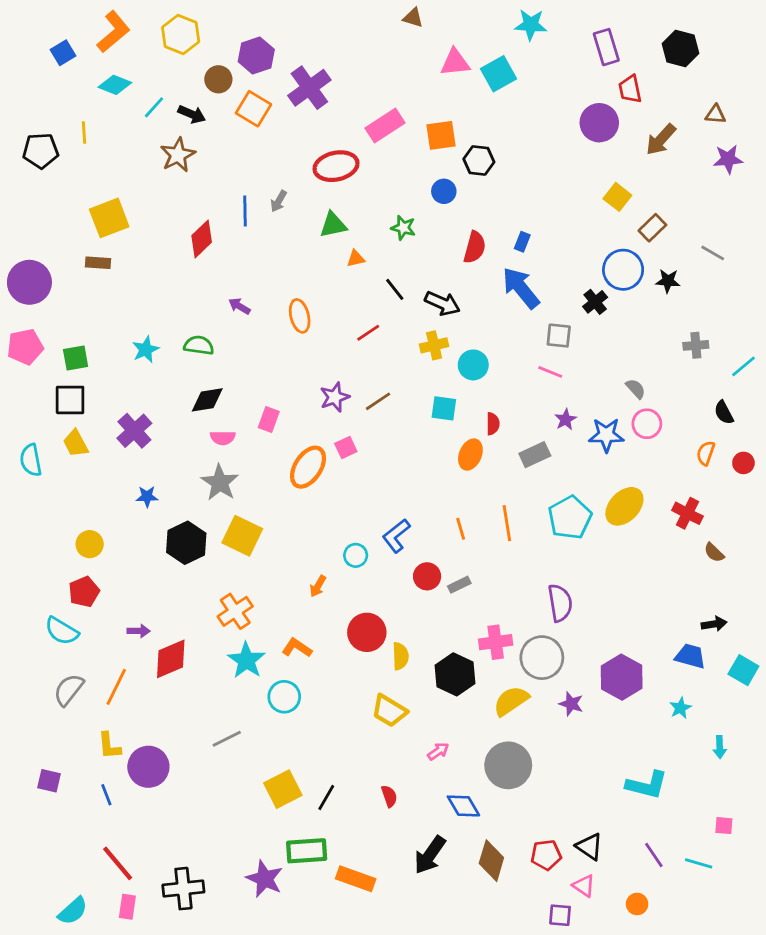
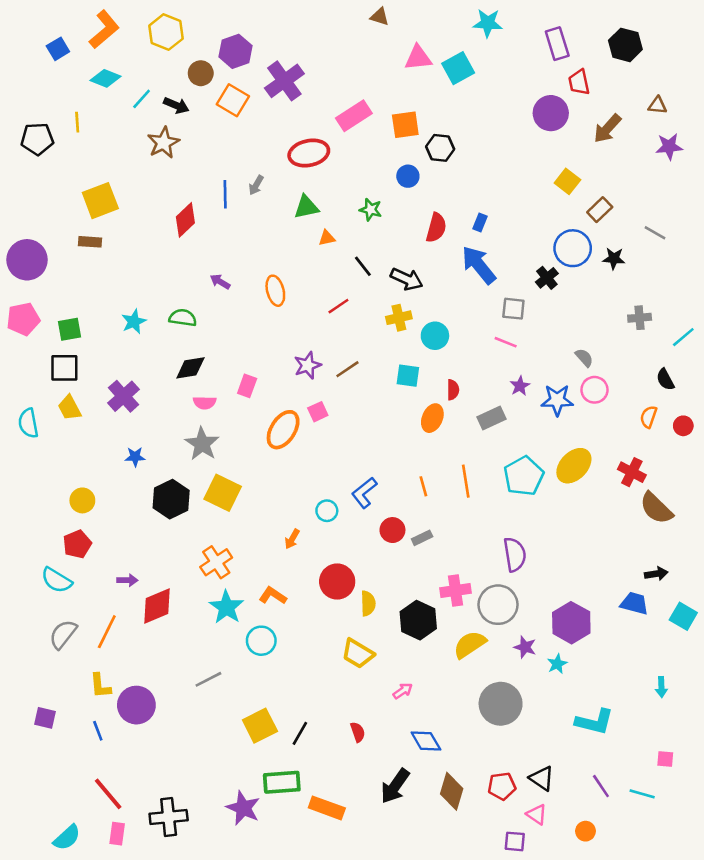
brown semicircle: (714, 553) -> (656, 508), size x1.8
cyan star: (680, 708) -> (557, 664), moved
gray circle: (508, 765) -> (501, 704), moved

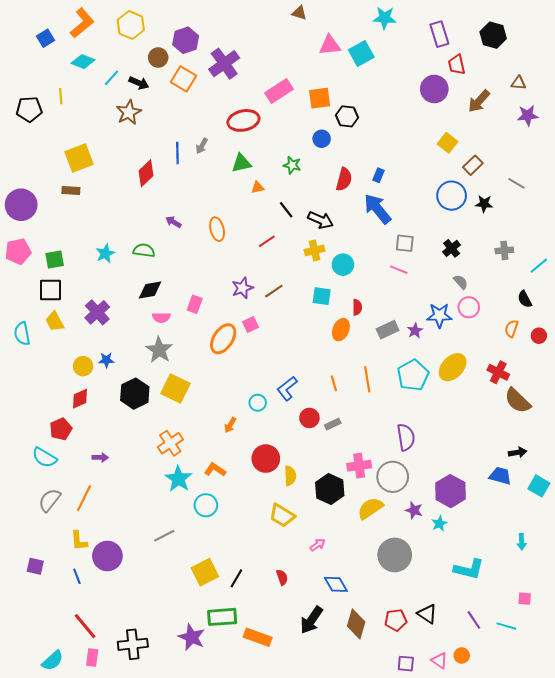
black cross: (547, 278) -> (452, 248), moved
purple star: (520, 386) -> (415, 331), moved
yellow circle: (82, 500) -> (83, 366), moved
red diamond: (157, 606) -> (80, 399), moved, size x0.7
pink triangle: (537, 814) -> (439, 661), moved

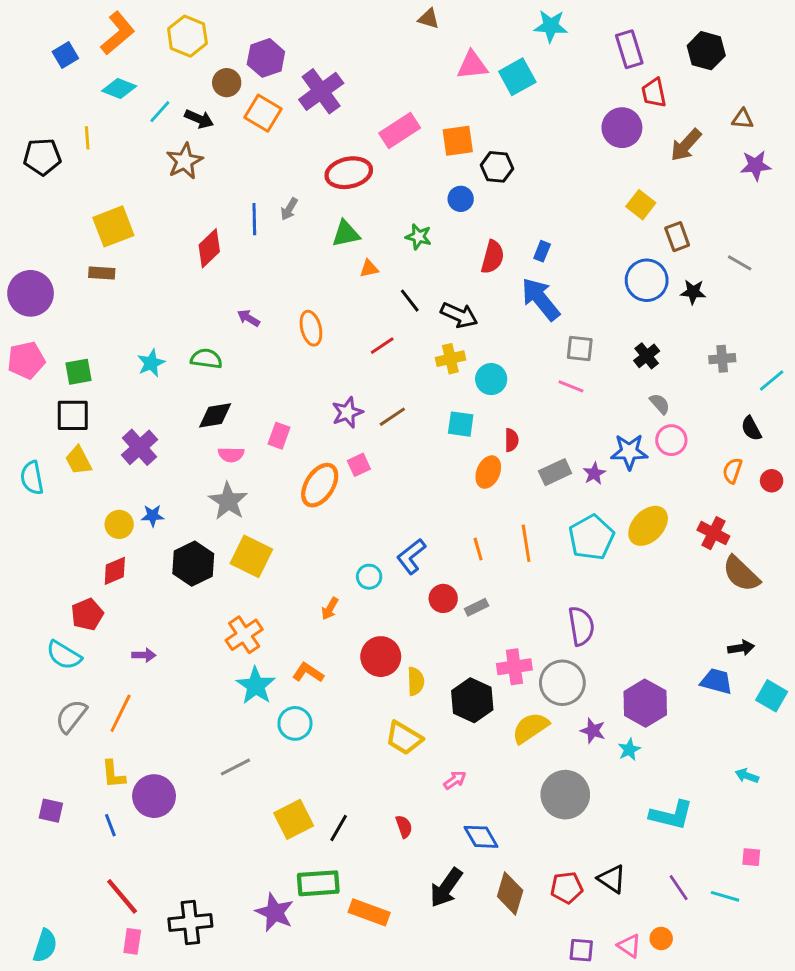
brown rectangle: (473, 165) -> (677, 237), turned -66
cyan arrow: (522, 542) -> (747, 776), turned 112
cyan semicircle: (53, 661) -> (45, 946), moved, turned -30

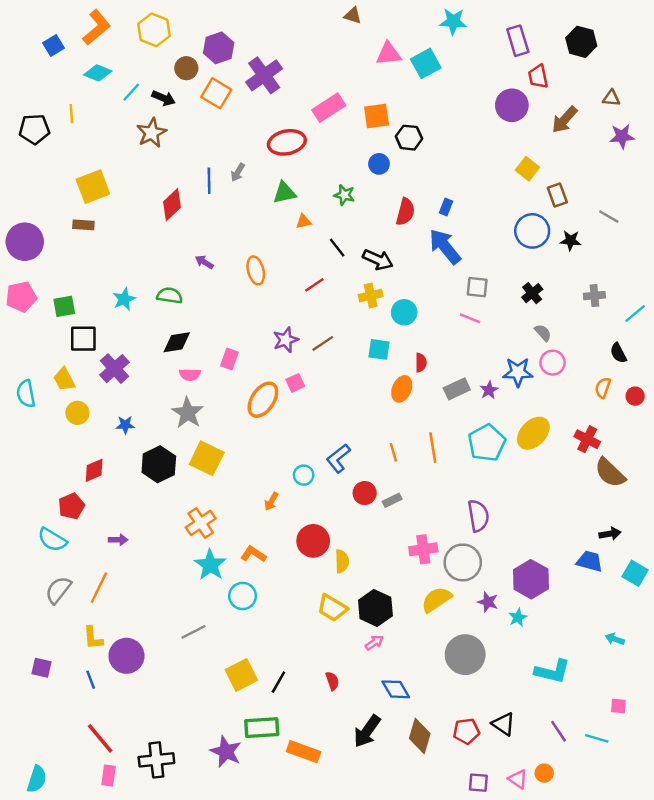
black square: (73, 415) -> (83, 339), moved
yellow circle: (119, 524) -> (77, 413), moved
black hexagon: (472, 700) -> (375, 608), moved

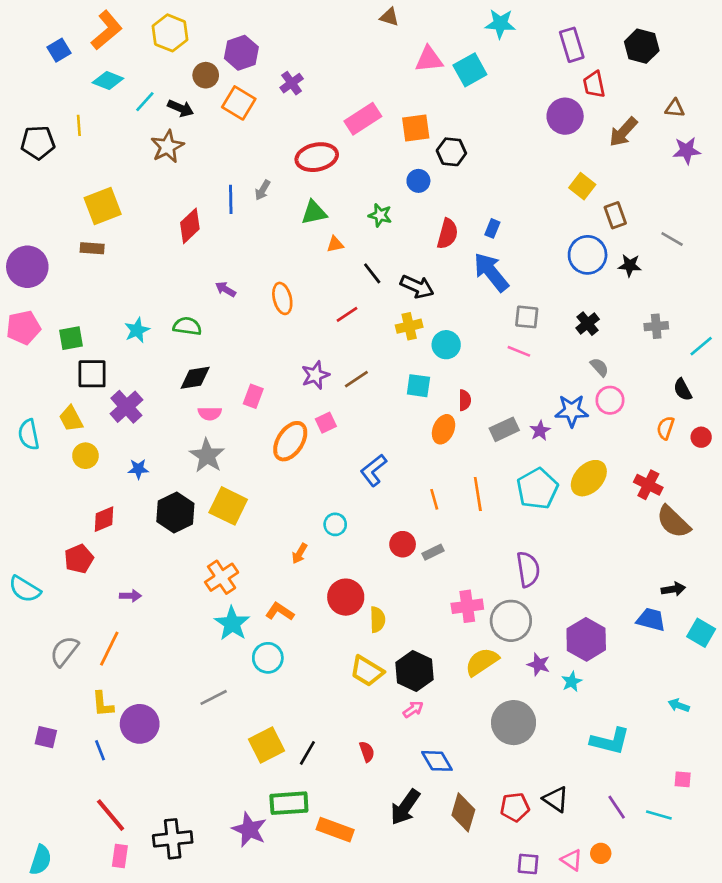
purple cross: (264, 75) -> (292, 83), size x0.6
blue L-shape: (338, 458) -> (373, 470), moved
cyan semicircle: (52, 540) -> (25, 589), moved

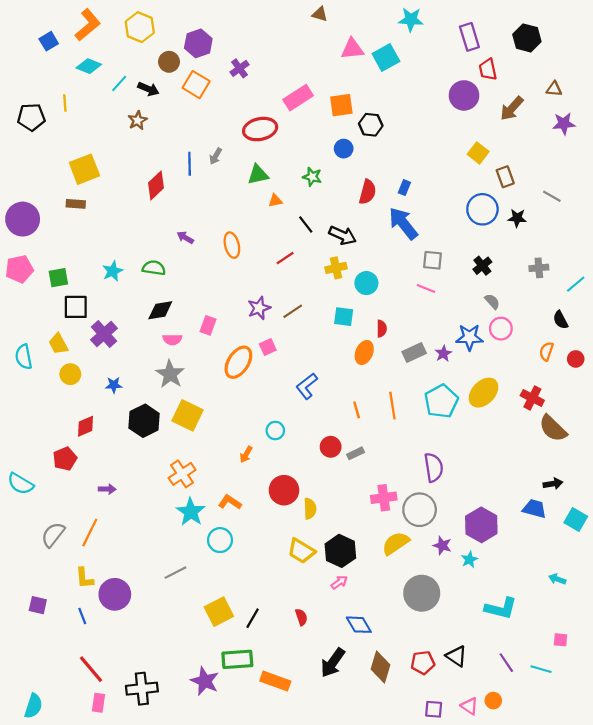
brown star: (167, 147) -> (138, 120), size x0.7

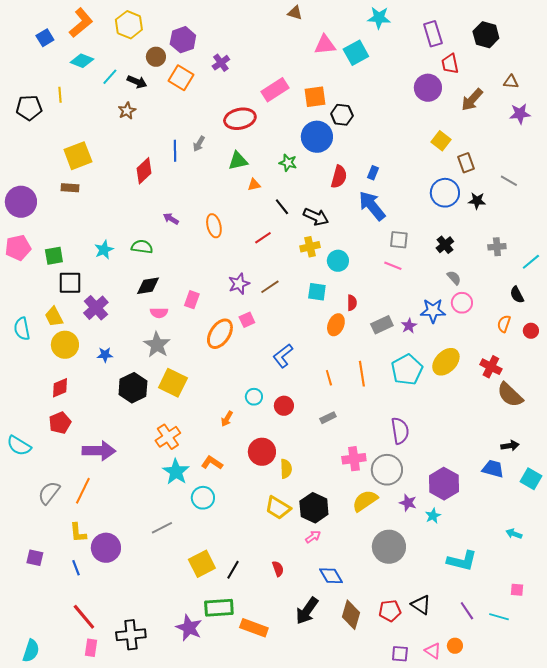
blue circle: (344, 149) -> (317, 137), size x1.8
yellow circle: (70, 374) -> (65, 345), size x1.4
red diamond: (86, 426) -> (60, 388), moved
red circle: (331, 447) -> (284, 406), moved
purple arrow: (107, 489) -> (99, 451), size x2.0

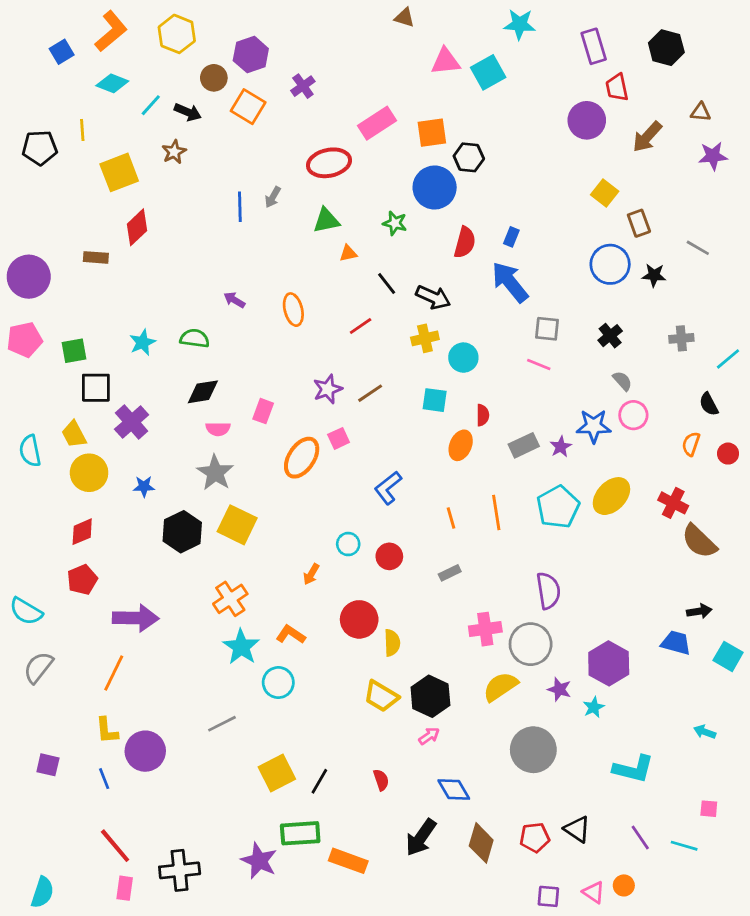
yellow square: (78, 156) -> (119, 172), moved
red diamond: (144, 171) -> (137, 227), moved
gray semicircle: (49, 493) -> (38, 667), moved

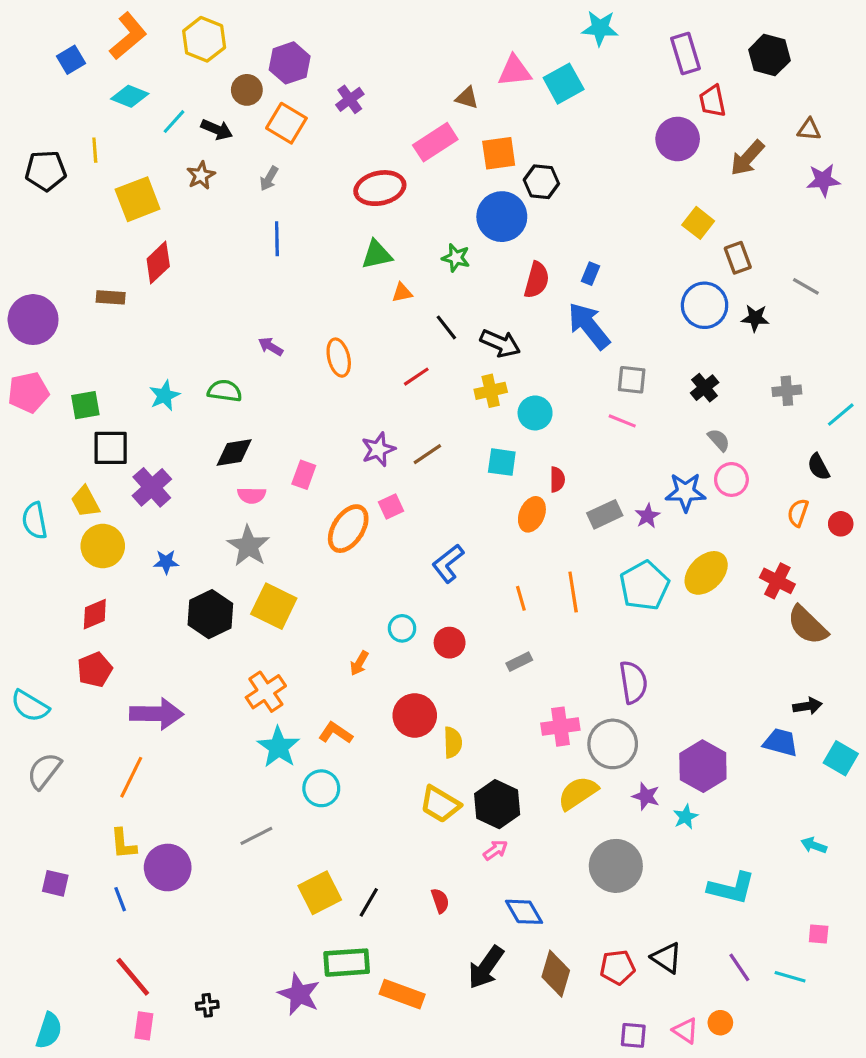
brown triangle: (404, 17) -> (467, 98), moved
gray arrow: (273, 197) -> (269, 179), moved
black cross: (180, 870) -> (207, 1005), size x0.5

